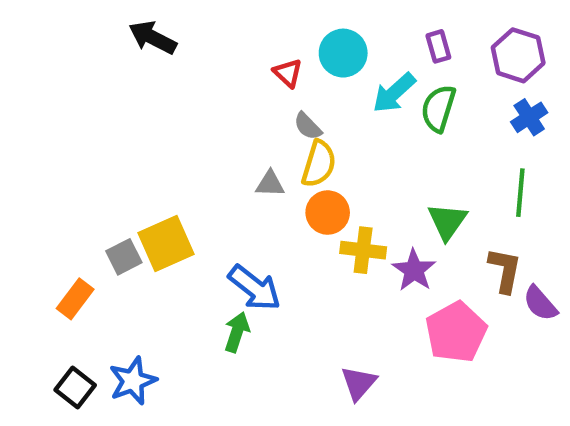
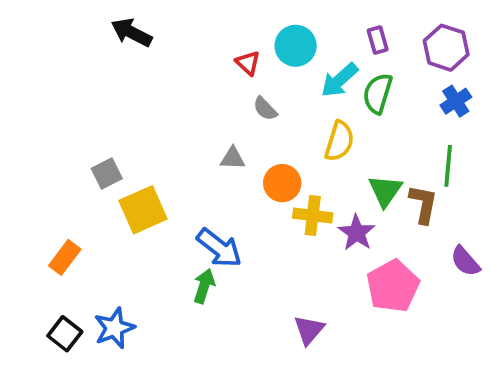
yellow semicircle: (319, 164) -> (339, 141), moved
gray square: (124, 257) -> (107, 174), moved
brown L-shape: (505, 270) -> (423, 204), moved

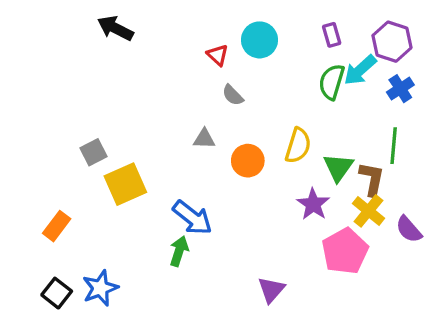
cyan arrow: (339, 80) -> (360, 70), moved
yellow semicircle: (339, 141) -> (298, 146), moved
yellow cross: (313, 216) -> (368, 211), moved, turned 32

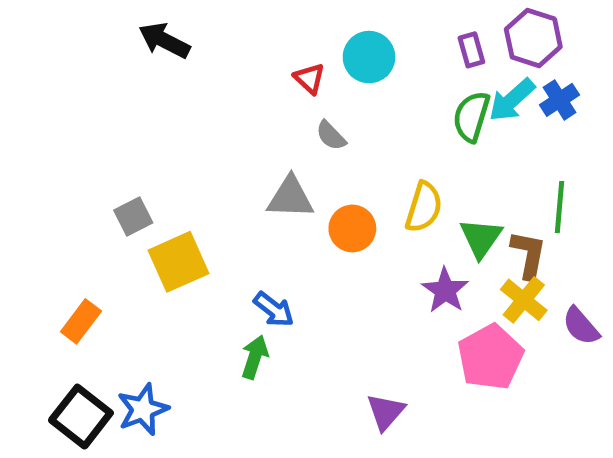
purple hexagon: (392, 42) -> (533, 38), moved
blue cross: (400, 89) -> (559, 100), moved
gray triangle: (204, 139) -> (290, 198), size x1.5
blue arrow: (192, 218) -> (274, 309), size x0.7
black square: (57, 293) -> (81, 417), size x1.4

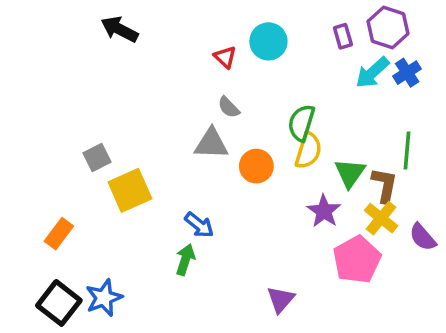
green semicircle: (471, 117) -> (301, 123), moved
gray semicircle: (331, 136) -> (229, 107), moved

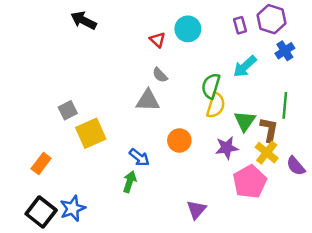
cyan arrow: (372, 73) -> (245, 67), moved
orange circle: (256, 166) -> (179, 140), moved
purple star: (324, 211) -> (227, 148), turned 30

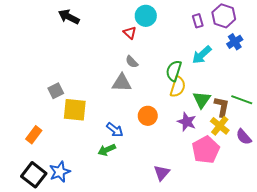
cyan circle: (188, 29) -> (146, 16), moved
green line: (285, 105) -> (242, 100), moved, turned -75
yellow square: (91, 133) -> (75, 110), turned 30
purple star: (227, 148) -> (187, 122), turned 30
green arrow: (130, 182) -> (107, 150), turned -132

